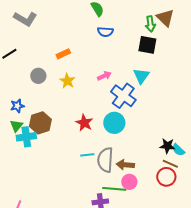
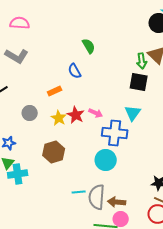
blue semicircle: (105, 32) -> (75, 71), moved, turned 56
pink arrow: (104, 76) -> (96, 113), turned 48
blue cross: (123, 96) -> (115, 133), turned -30
brown hexagon: (40, 123) -> (54, 152), moved
red star: (84, 123) -> (76, 115), moved

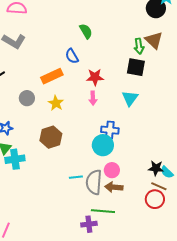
orange rectangle: (55, 91) -> (52, 76), size x1.5
pink arrow: (96, 113) -> (93, 98), turned 64
red star: (76, 115) -> (95, 77), moved, turned -30
blue cross: (115, 133) -> (110, 130), moved, size x0.7
pink circle: (121, 219) -> (112, 170), moved

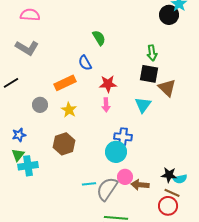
brown triangle: (154, 40) -> (167, 88), moved
cyan semicircle: (167, 172) -> (180, 179), turned -56
gray semicircle: (94, 182) -> (107, 189), turned 30
brown arrow: (114, 187) -> (140, 185), moved

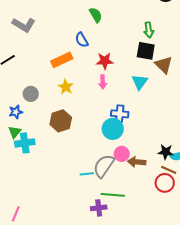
gray circle: (40, 105) -> (31, 94), moved
cyan line: (89, 184) -> (87, 174), moved

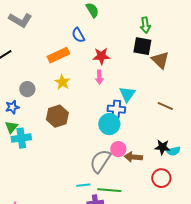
cyan triangle: (140, 82) -> (127, 94), moved
brown line: (169, 170) -> (165, 106), moved
cyan line: (87, 174) -> (83, 185), moved

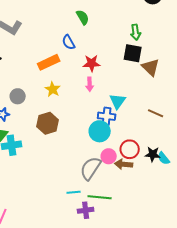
cyan semicircle: (173, 151) -> (164, 158), turned 64
red circle: (161, 178) -> (130, 149), moved

